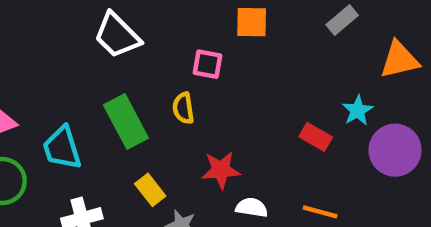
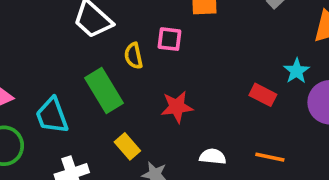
yellow semicircle: (183, 108) -> (134, 56), moved
red star: (221, 170) -> (177, 107), moved

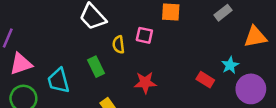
green rectangle: (104, 91) -> (96, 67), size x0.7

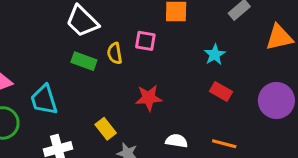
cyan star: (230, 65) -> (215, 55), moved
green rectangle: (96, 67) -> (84, 61), moved, turned -42

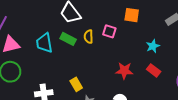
red star: (149, 98) -> (124, 71), moved
cyan trapezoid: (44, 100) -> (44, 43), moved

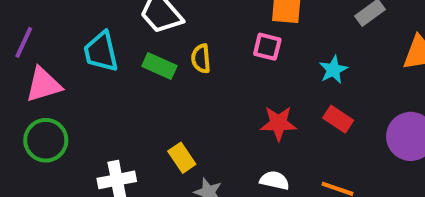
pink square: (109, 31) -> (267, 47), moved
cyan trapezoid: (44, 43) -> (101, 52), moved

